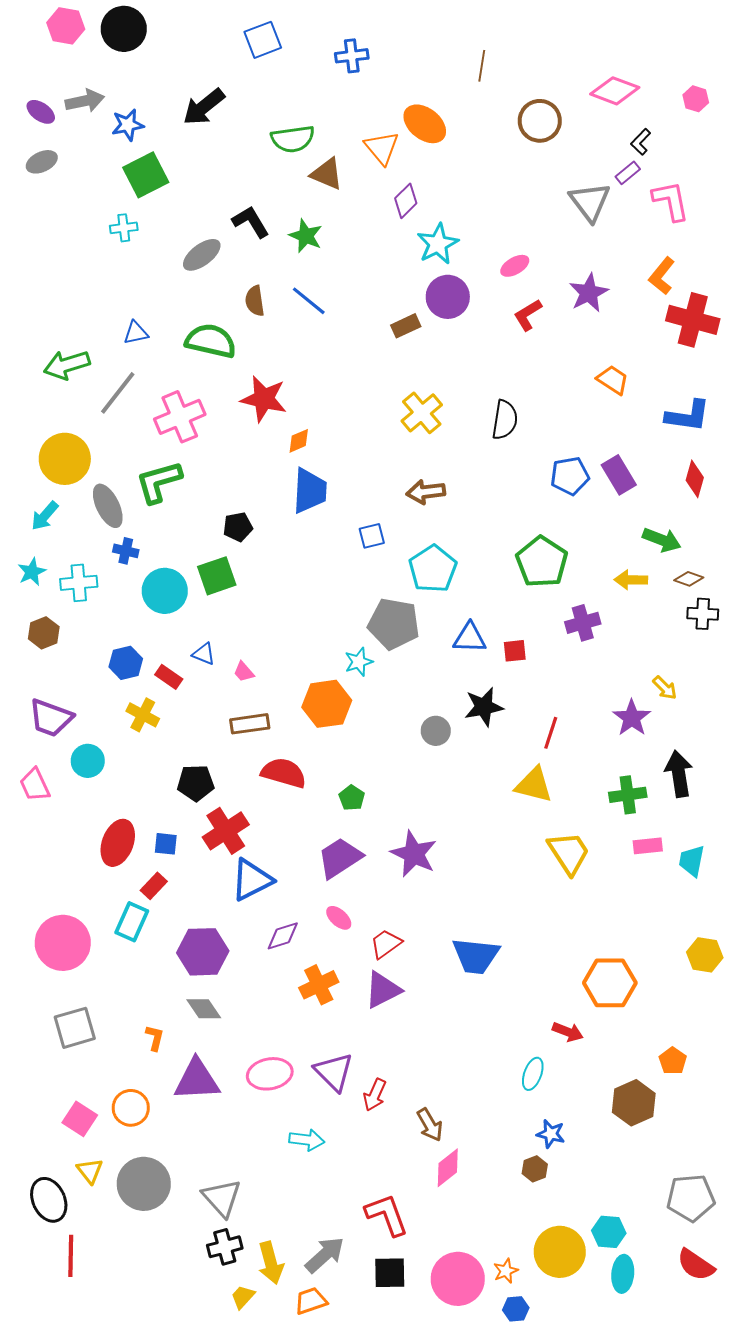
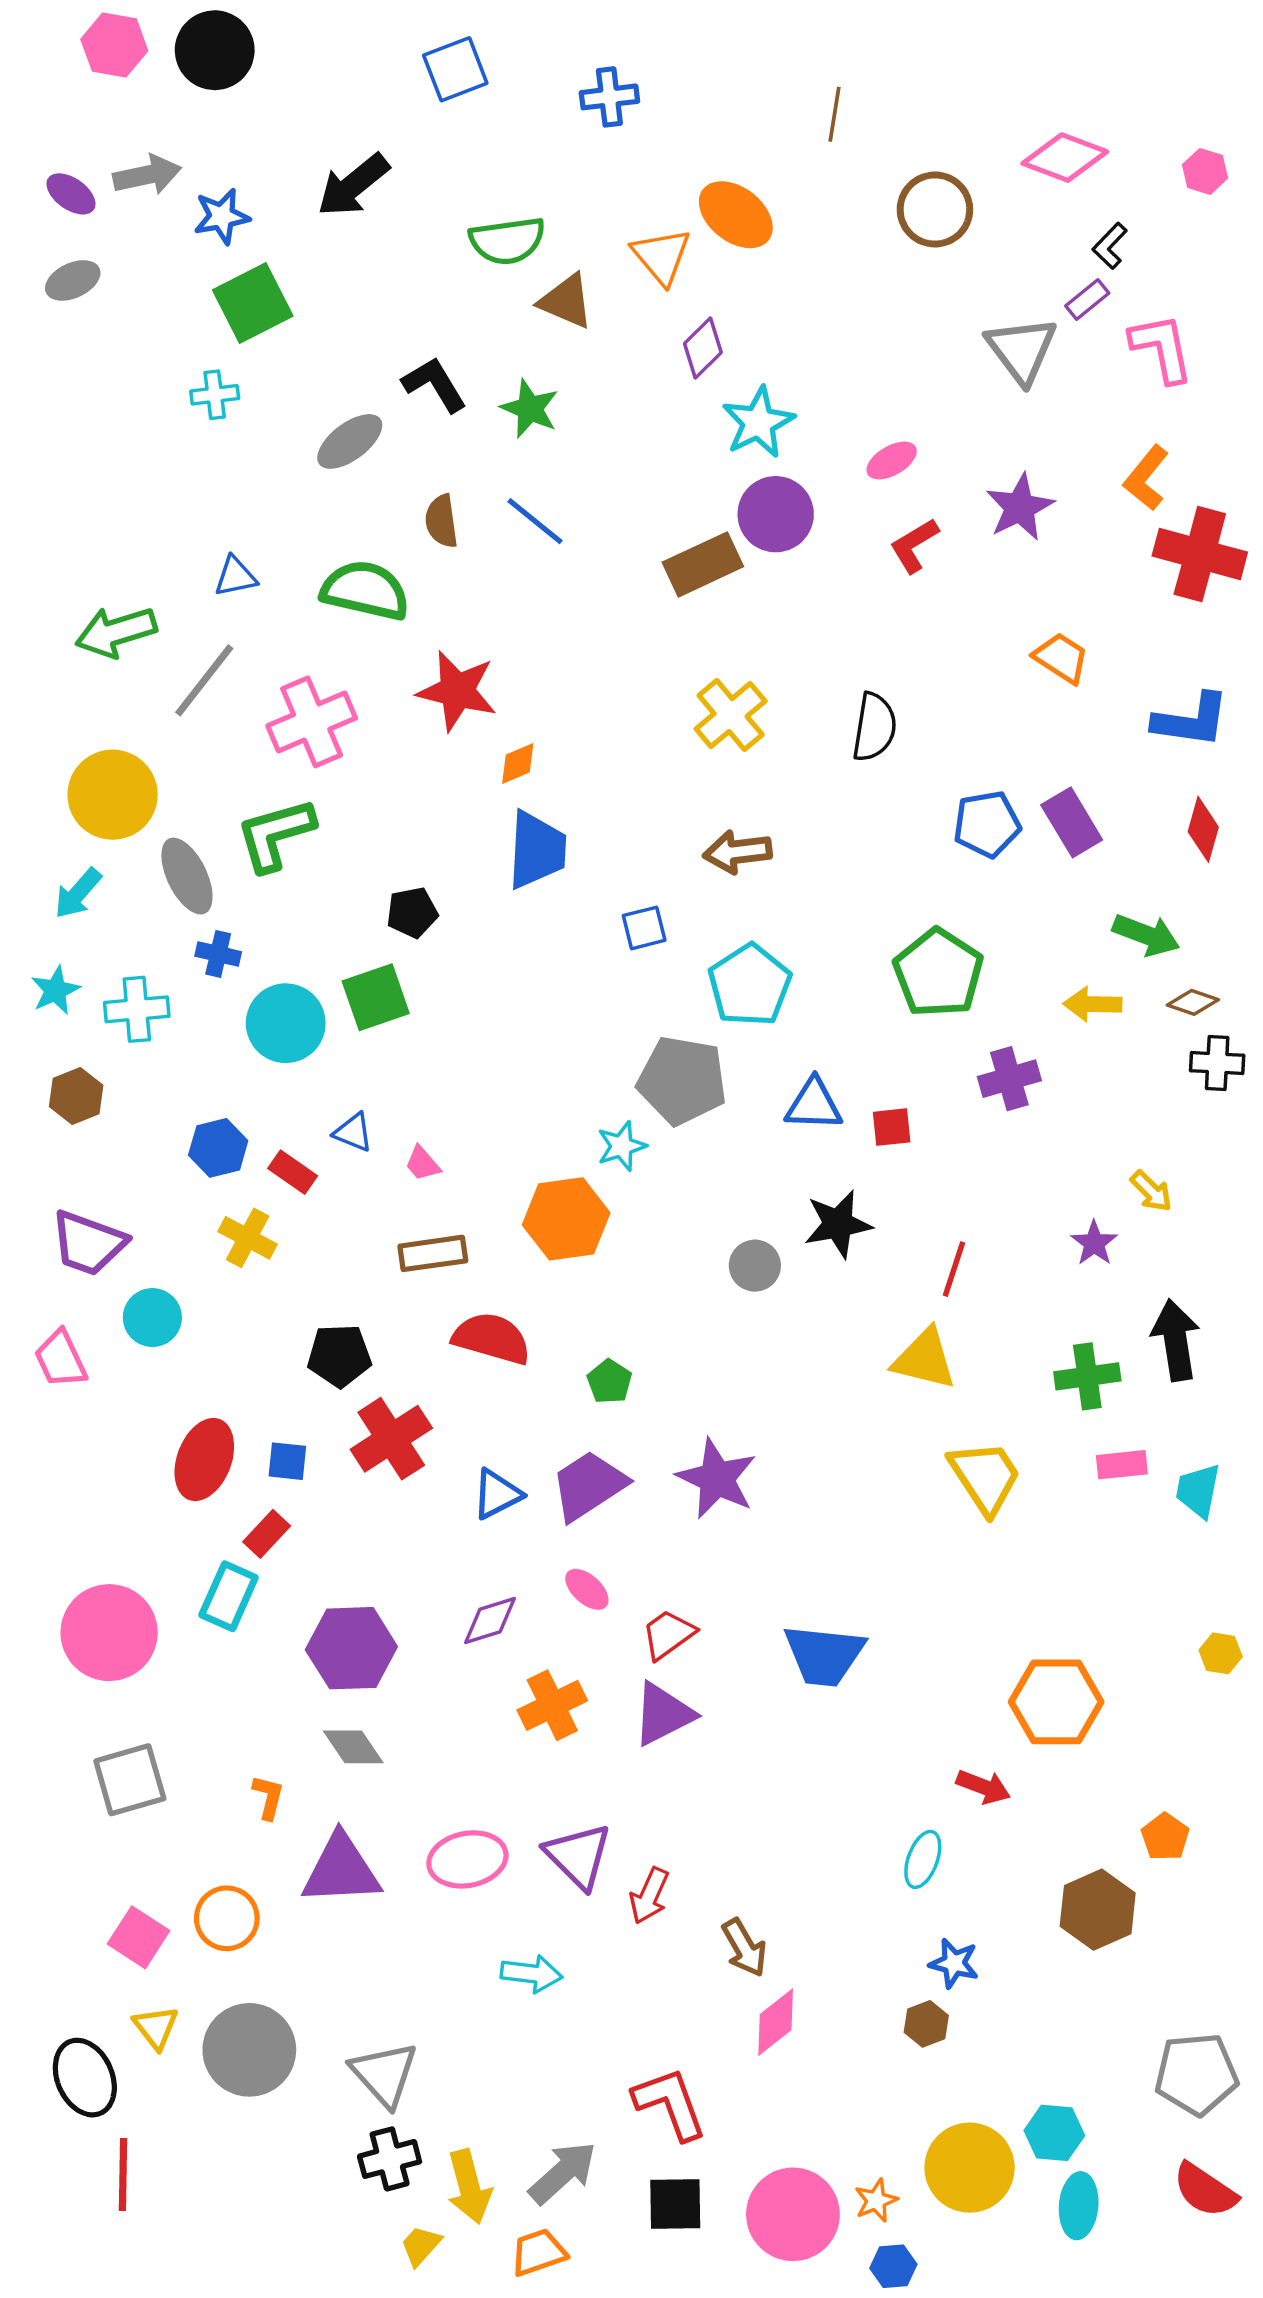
brown rectangle: (406, 326) -> (703, 564), size x1.5
purple star: (632, 718) -> (1094, 1243), size x0.7
blue triangle: (252, 880) -> (497, 1494), moved, size x0.7
yellow hexagon: (705, 955) -> (1221, 1653), size x0.7

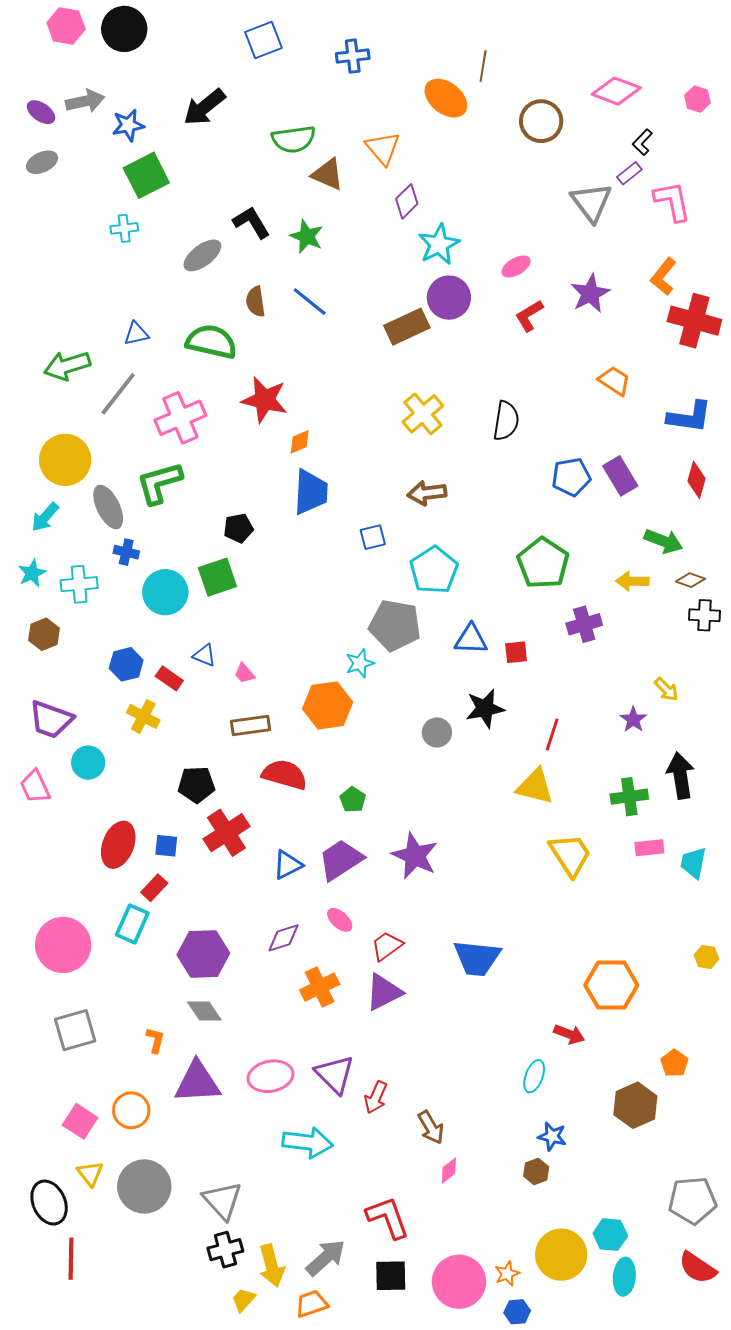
orange ellipse: (736, 215) -> (446, 98), moved
cyan arrow: (532, 1974) -> (308, 1142), size x1.4
pink diamond: (776, 2022) -> (449, 1170), size x0.7

